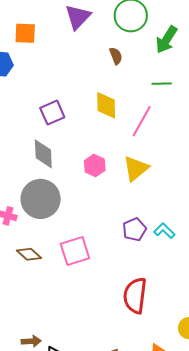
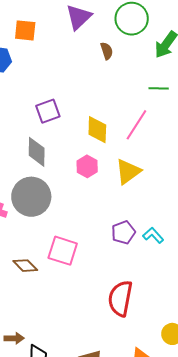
brown semicircle: (116, 56) -> (107, 51), moved
yellow diamond: (106, 105) -> (97, 130), moved
pink square: (75, 251) -> (63, 251), turned 32
brown diamond: (29, 254) -> (25, 266), moved

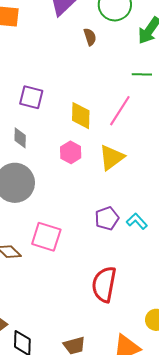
purple square: (48, 111) -> (31, 97), turned 35
gray diamond: (37, 152) -> (20, 138), size x0.7

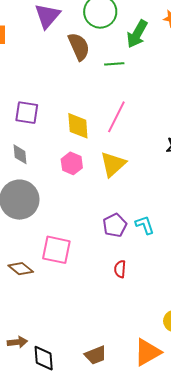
brown semicircle: (90, 37) -> (79, 47), size x1.6
green line: (142, 74) -> (114, 64), moved
cyan L-shape: (137, 221) -> (145, 225), turned 30
red semicircle: (104, 284) -> (120, 269), moved, size x0.5

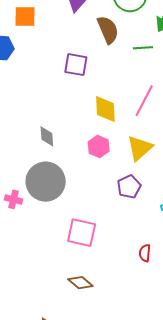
purple square: (27, 113) -> (76, 65), moved
purple pentagon: (115, 225) -> (129, 187), moved
brown diamond: (21, 269) -> (80, 283), moved

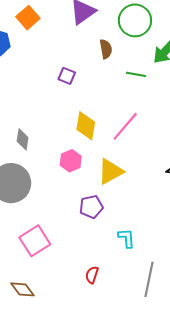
orange square: (25, 16) -> (28, 18), turned 35
brown semicircle: (108, 30) -> (106, 49), size x0.7
purple square: (76, 65) -> (67, 76), size x0.7
pink square: (82, 233) -> (35, 241), turned 32

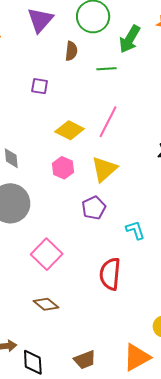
brown semicircle: (106, 49) -> (71, 51), turned 30
yellow diamond: (86, 126) -> (70, 130), turned -60
red semicircle: (92, 275) -> (110, 274), size x1.8

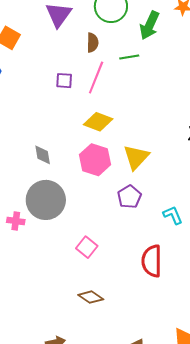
pink line: (108, 122) -> (96, 77), moved
pink hexagon: (63, 168) -> (95, 160), size x1.4
pink square: (47, 254) -> (87, 247), size x0.7

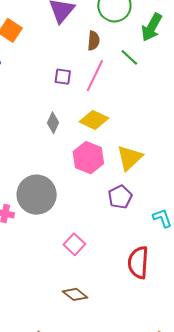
green line: (129, 57) -> (129, 57), turned 48
gray diamond: (43, 155) -> (53, 123), moved, turned 30

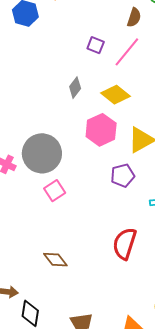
pink square: (74, 244) -> (55, 191), moved

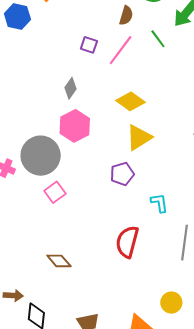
yellow diamond: (115, 95) -> (130, 101), moved
pink hexagon: (101, 130) -> (75, 126), moved

